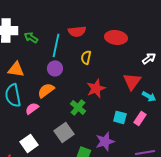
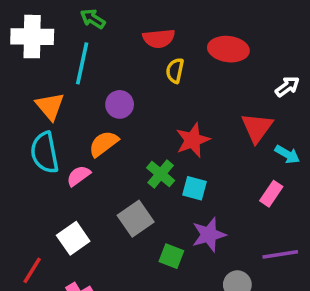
green arrow: (31, 37) -> (93, 19), moved
cyan line: (56, 45) -> (82, 63), moved
yellow semicircle: (86, 57) -> (175, 71), moved
orange triangle: (16, 69) -> (50, 106), turned 42
cyan square: (120, 117) -> (195, 188), moved

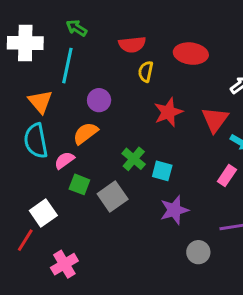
red star: (193, 140) -> (168, 112), moved
white square: (73, 238) -> (43, 213), moved
green square: (171, 256) -> (79, 184), moved

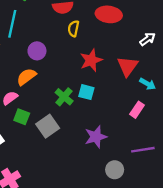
cyan square: (162, 171) -> (86, 92), moved

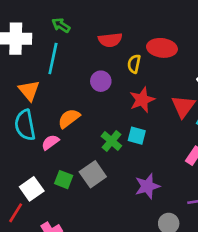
yellow semicircle: (73, 29) -> (134, 64), moved
purple circle: (37, 51) -> (101, 81), moved
green square: (22, 117) -> (64, 180), moved

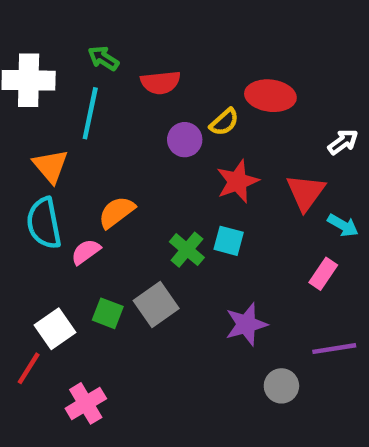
red semicircle: (110, 40) -> (161, 82), moved
yellow semicircle: (134, 64) -> (224, 122), turned -144
purple circle: (101, 81) -> (185, 140), moved

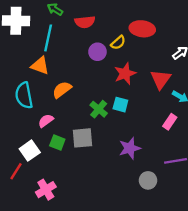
orange triangle: (51, 166) -> (40, 66), moved, turned -30
pink semicircle: (86, 252) -> (46, 121), moved
gray square: (156, 305) -> (83, 138), turned 30

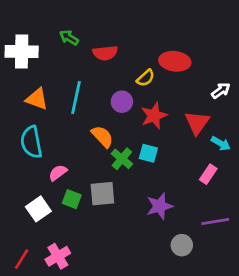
cyan line: (48, 38) -> (76, 97), moved
purple circle: (97, 52) -> (122, 102), moved
orange triangle: (40, 66) -> (37, 99), moved
orange semicircle: (62, 90) -> (102, 136), moved, turned 84
red line: (16, 171) -> (22, 259), moved

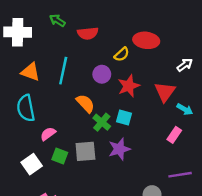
purple star: (160, 206) -> (119, 149), moved

